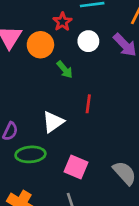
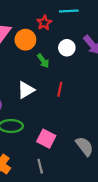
white circle: (88, 41) -> (67, 48), moved
white triangle: (53, 122) -> (26, 90), moved

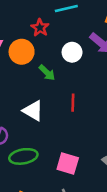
white triangle: (26, 90) -> (33, 111), turned -48

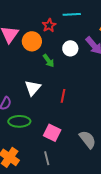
red line: (73, 103) -> (63, 96), moved
white triangle: (33, 111) -> (33, 88), turned 30

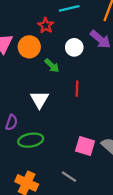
red line: (63, 96) -> (77, 89), moved
pink square: (52, 133) -> (85, 146), moved
gray line: (47, 158) -> (69, 177), turned -32

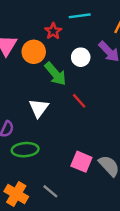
green arrow: (52, 66) -> (55, 74), size x1.5
red line: (77, 89) -> (79, 101), turned -49
gray line: (69, 177) -> (50, 191), moved

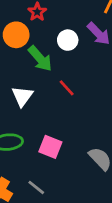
pink square: (81, 162) -> (50, 147), moved

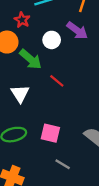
gray line: (36, 187) -> (63, 164), moved

